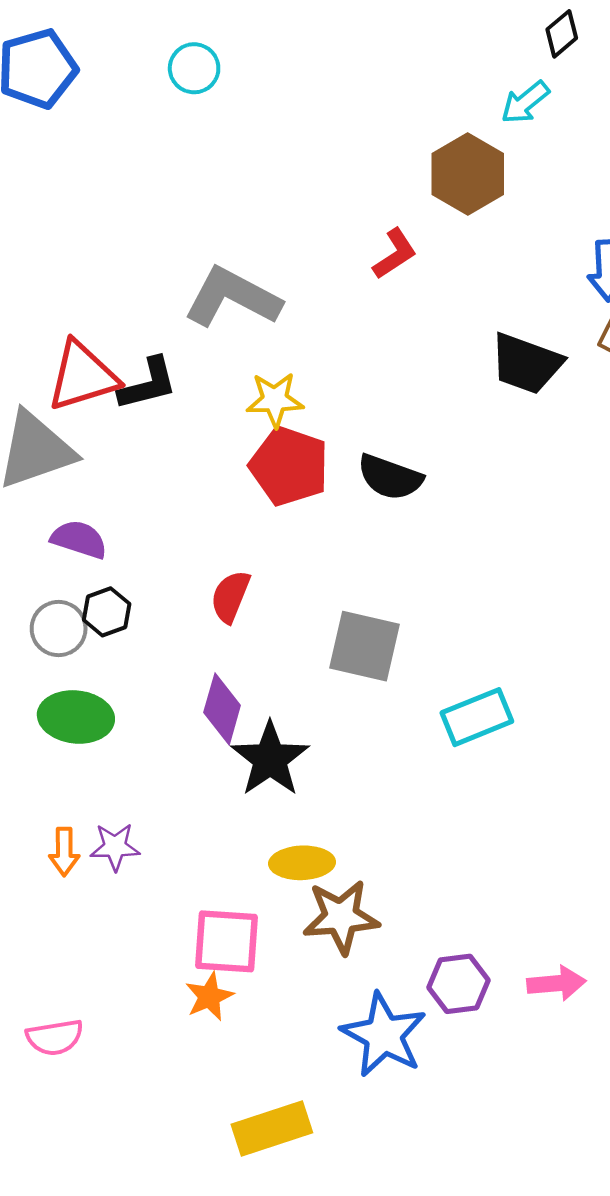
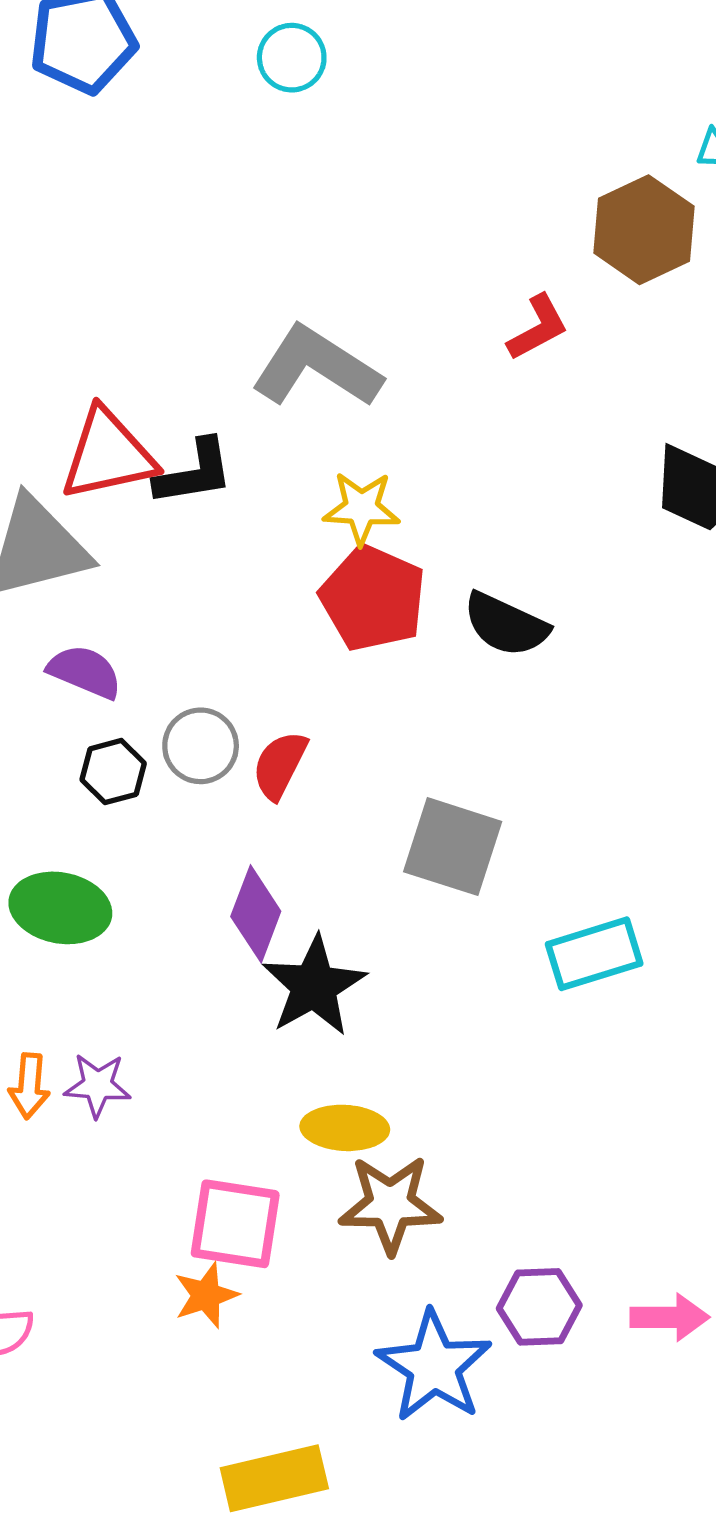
gray circle: (59, 629) -> (201, 746), moved

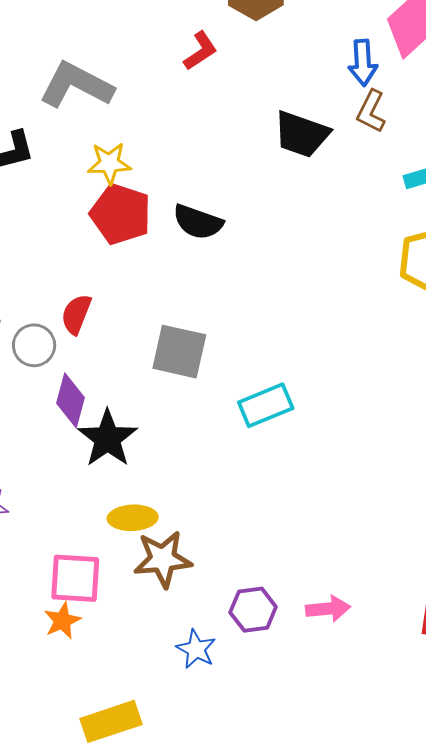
gray circle: (201, 746) -> (34, 345), moved
blue star: (434, 1366) -> (196, 649), size x0.6

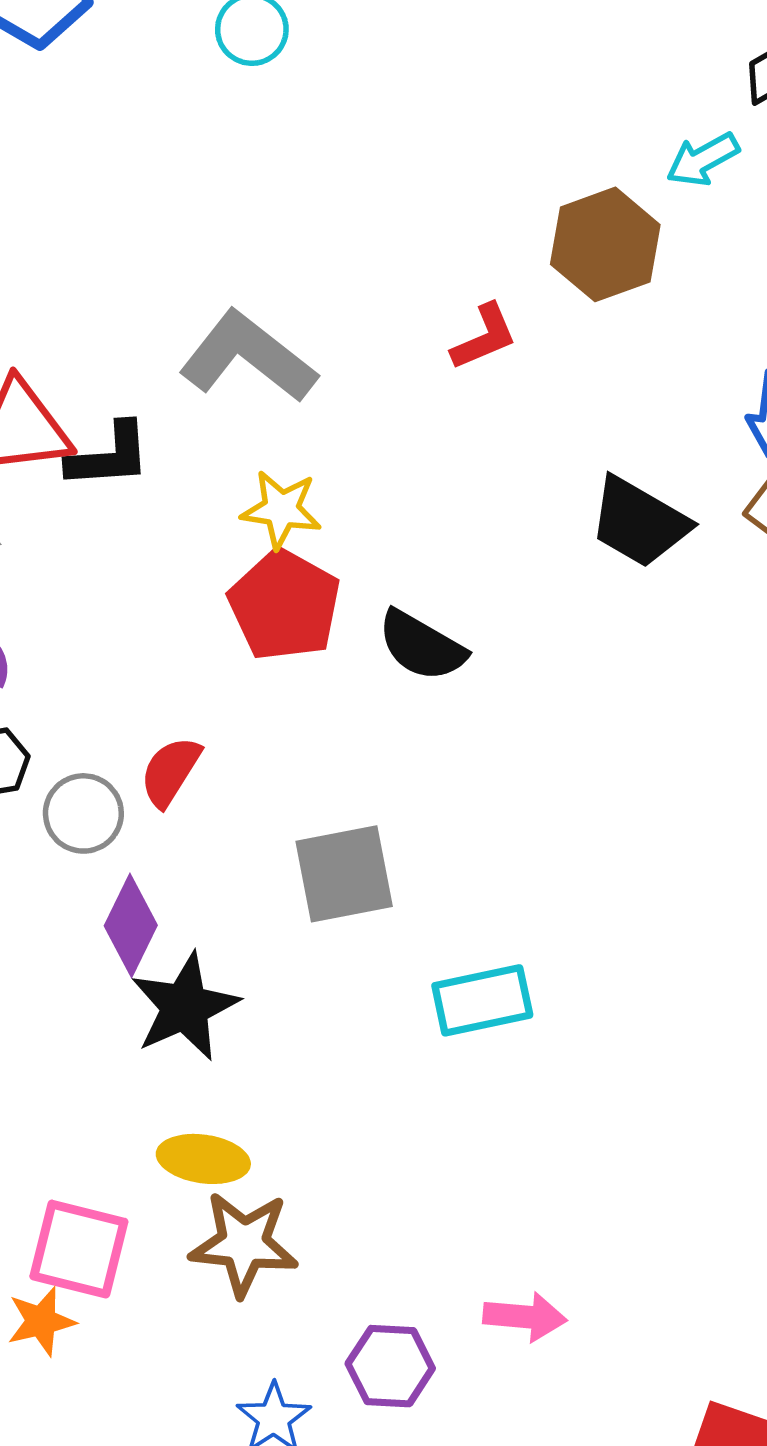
gray square: (179, 352) -> (344, 874), turned -34
pink arrow: (328, 609) -> (525, 1317), moved

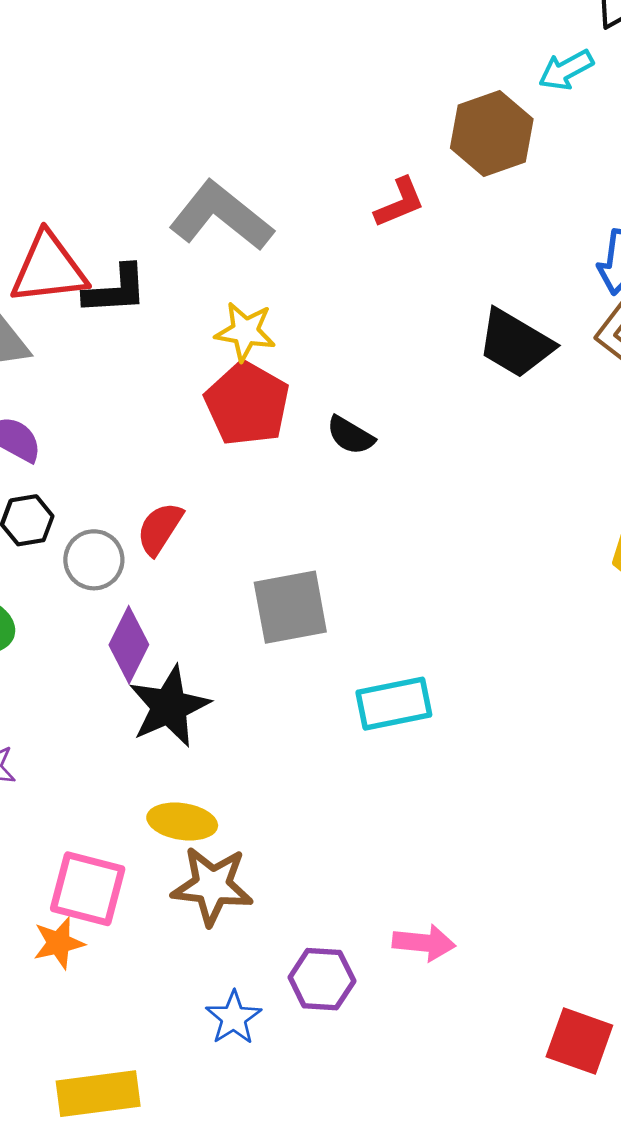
black semicircle: (422, 646) -> (350, 435), size x0.7

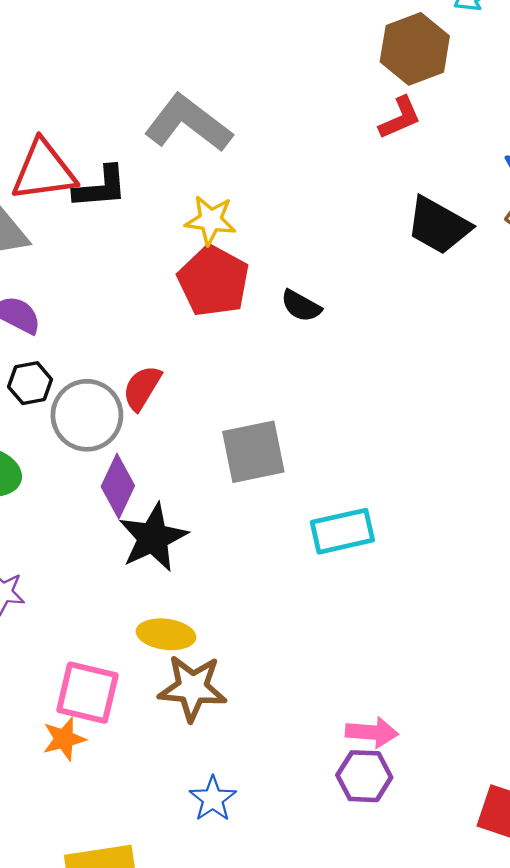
red L-shape: (400, 203) -> (400, 118), moved
gray circle: (94, 560) -> (87, 415), size x1.4
purple hexagon: (322, 979) -> (364, 776), moved

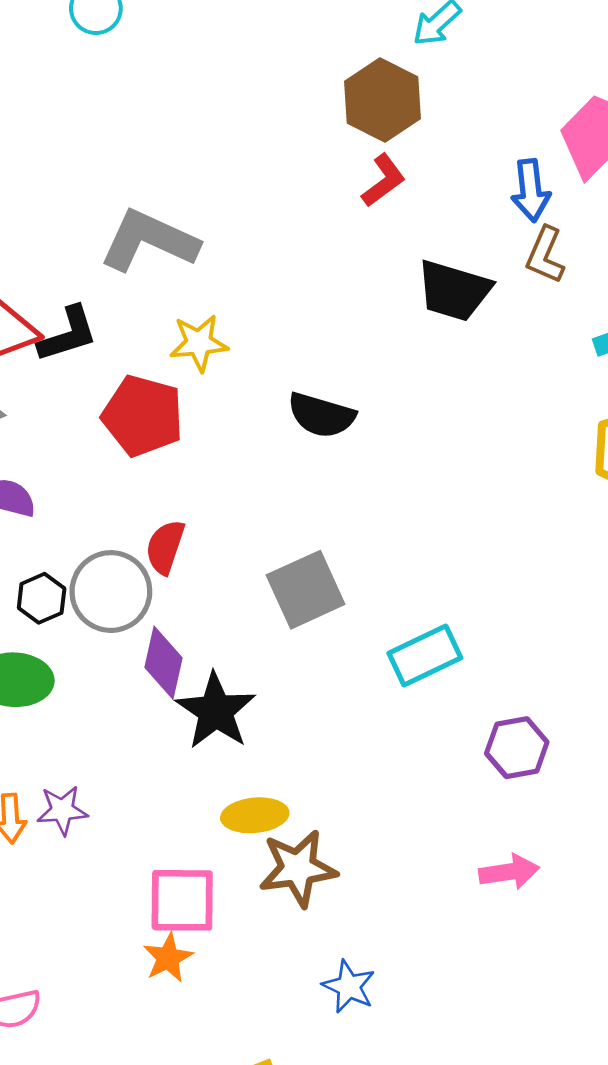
red pentagon: (213, 281) -> (143, 416), moved
black semicircle: (301, 306) -> (321, 415), size x1.4
black hexagon: (30, 383) -> (42, 598), moved
purple hexagon: (364, 776) -> (517, 748), moved

